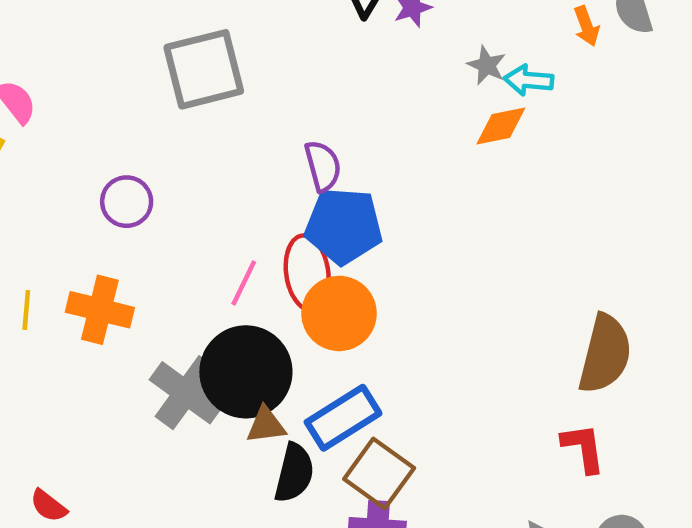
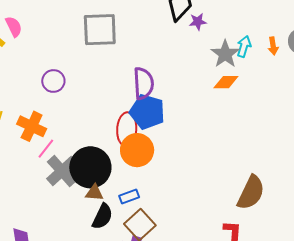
gray star: (487, 65) -> (225, 54), size x1.6
cyan arrow: (529, 80) -> (244, 46), moved, turned 90
purple semicircle: (323, 166) -> (144, 83), size x1.4
pink line: (244, 283) -> (46, 149), moved
blue rectangle: (343, 418) -> (129, 197), size x0.6

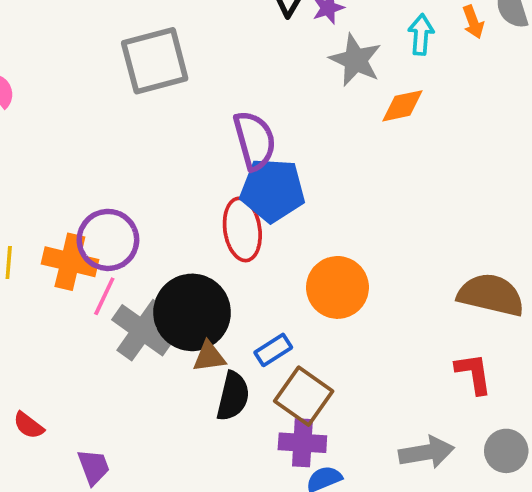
gray star: (225, 54) -> (355, 60), moved
purple circle: (53, 81) -> (108, 240), moved, size x1.4
orange circle: (137, 150) -> (337, 287), moved
brown semicircle: (251, 193) -> (491, 295), turned -90

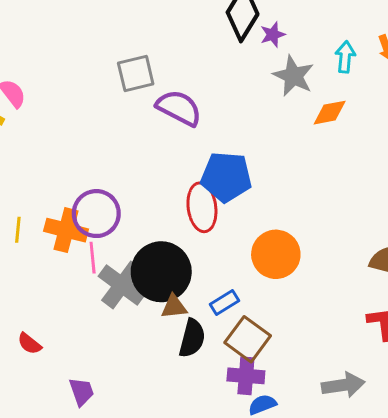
gray square: (155, 61) -> (136, 73), size x0.7
purple semicircle: (255, 140) -> (179, 108), moved, turned -48
pink line: (104, 296) -> (93, 258), turned -32
red semicircle: (29, 425) -> (29, 344), moved

